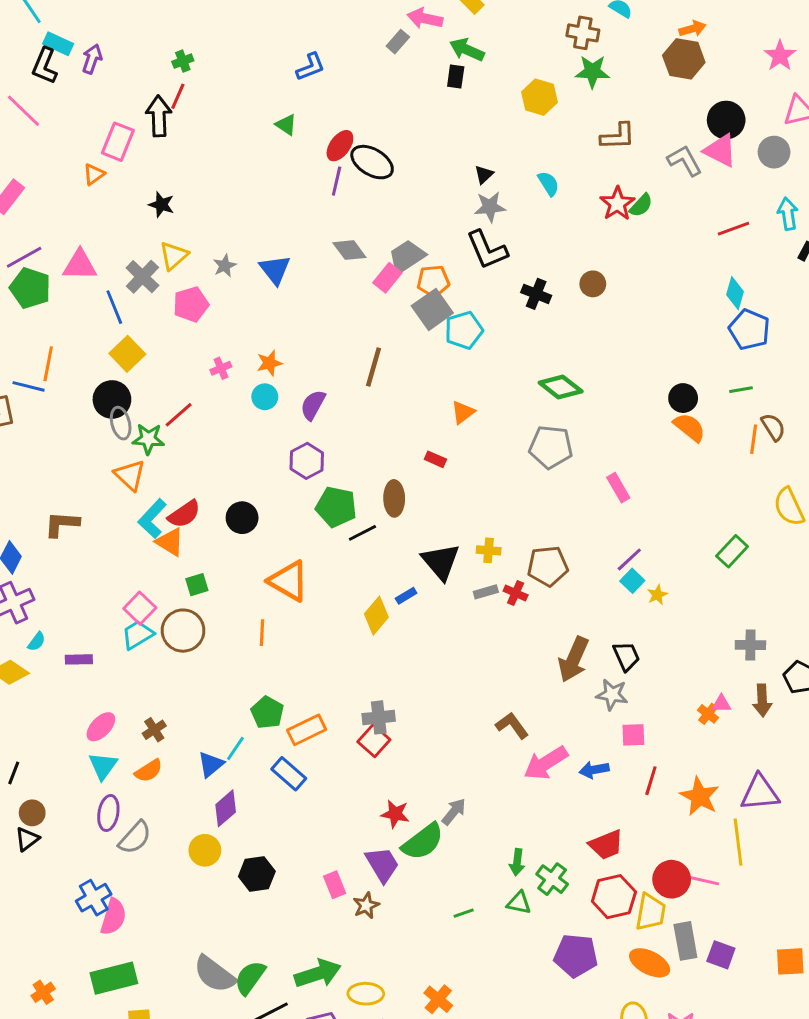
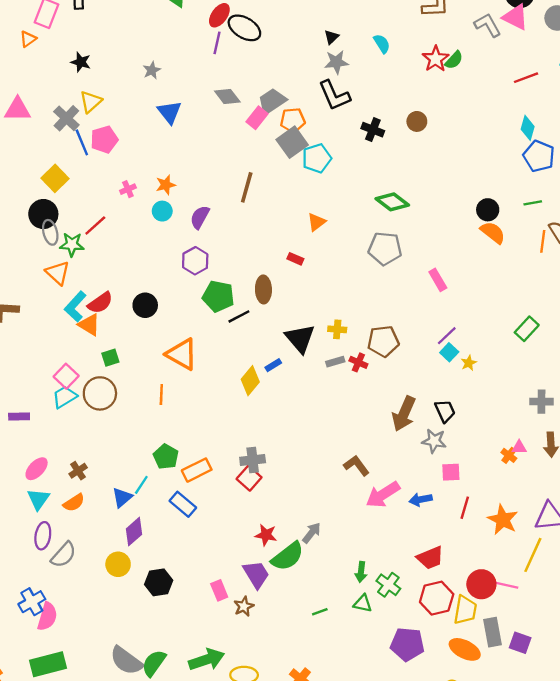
gray star: (225, 266) -> (152, 70), moved
blue line: (114, 307) -> (82, 142), moved
yellow line: (738, 842) -> (533, 555), turned 32

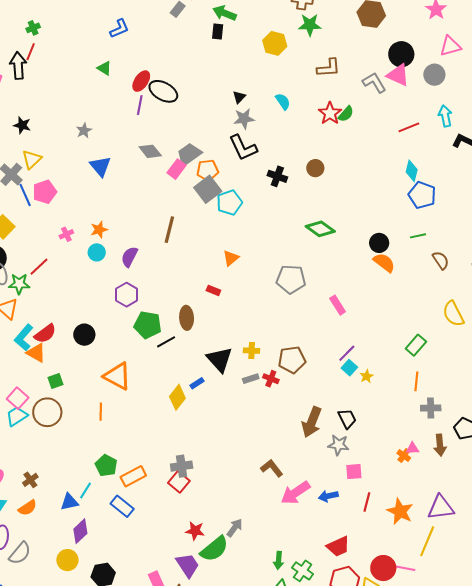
green diamond: (392, 202) -> (320, 229), moved
orange line: (543, 241) -> (416, 381), moved
blue triangle: (122, 497) -> (69, 502), turned 30

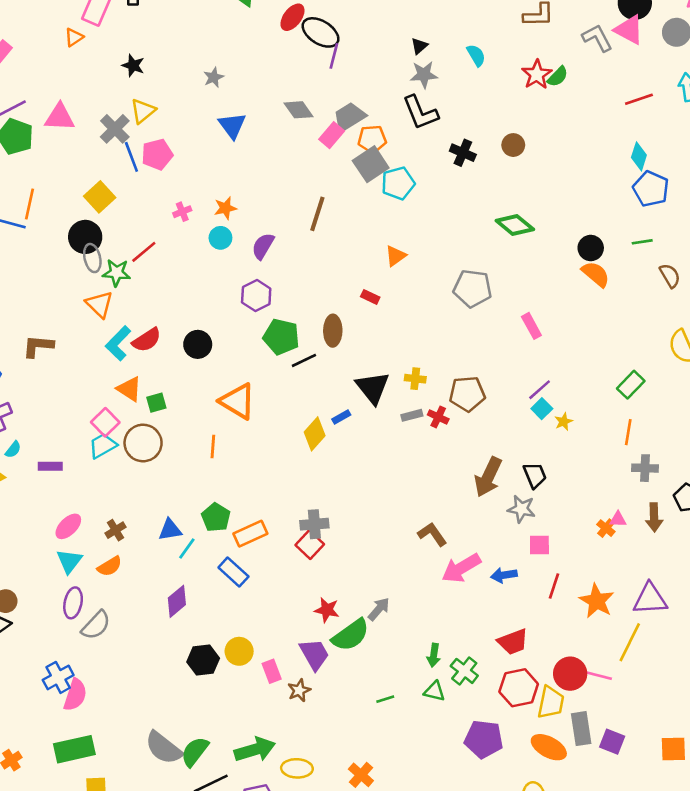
purple line: (140, 105) -> (334, 56), moved
orange triangle: (36, 353) -> (129, 389), moved
blue triangle: (69, 502) -> (170, 530), moved
yellow circle: (67, 560) -> (239, 651), moved

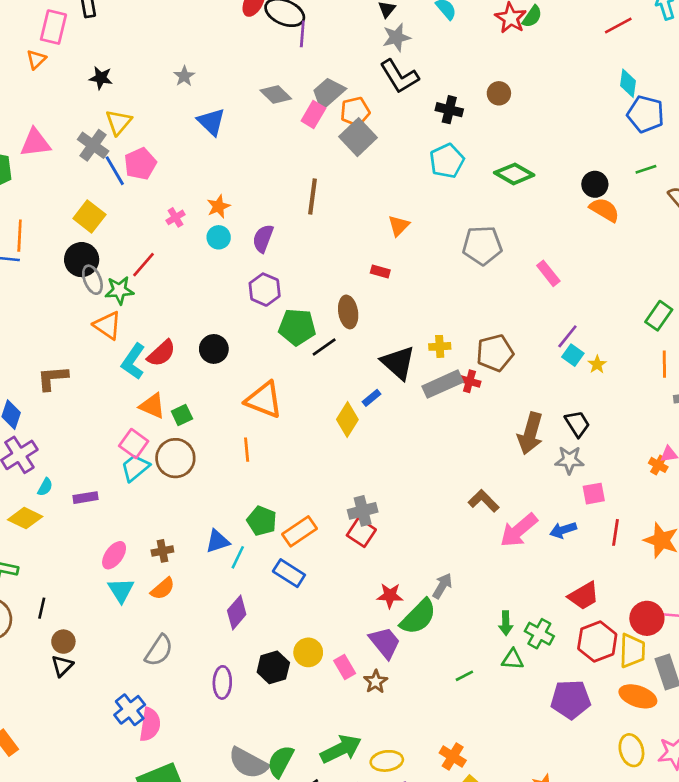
cyan pentagon: (398, 183) -> (447, 161), moved
gray rectangle: (412, 415) -> (443, 384), size x1.8
brown cross: (115, 530) -> (162, 551), turned 30
purple ellipse: (73, 603) -> (222, 682), moved

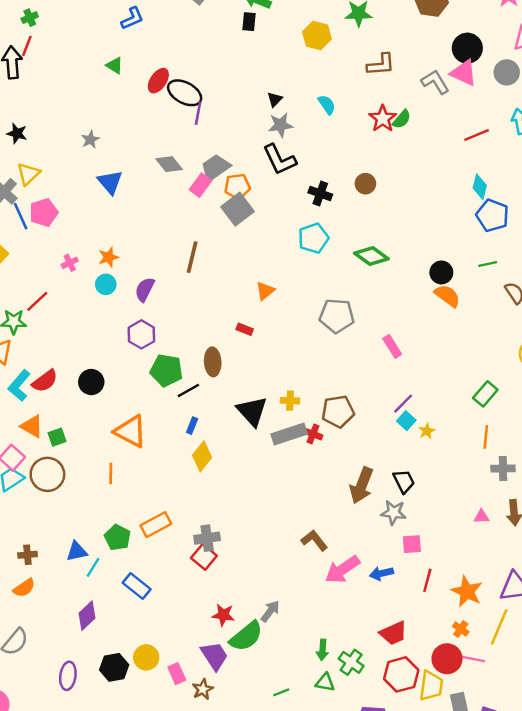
blue rectangle: (371, 398) -> (192, 426), moved, turned -35
orange cross: (658, 465) -> (461, 629), moved
orange rectangle: (300, 531) -> (156, 525), moved

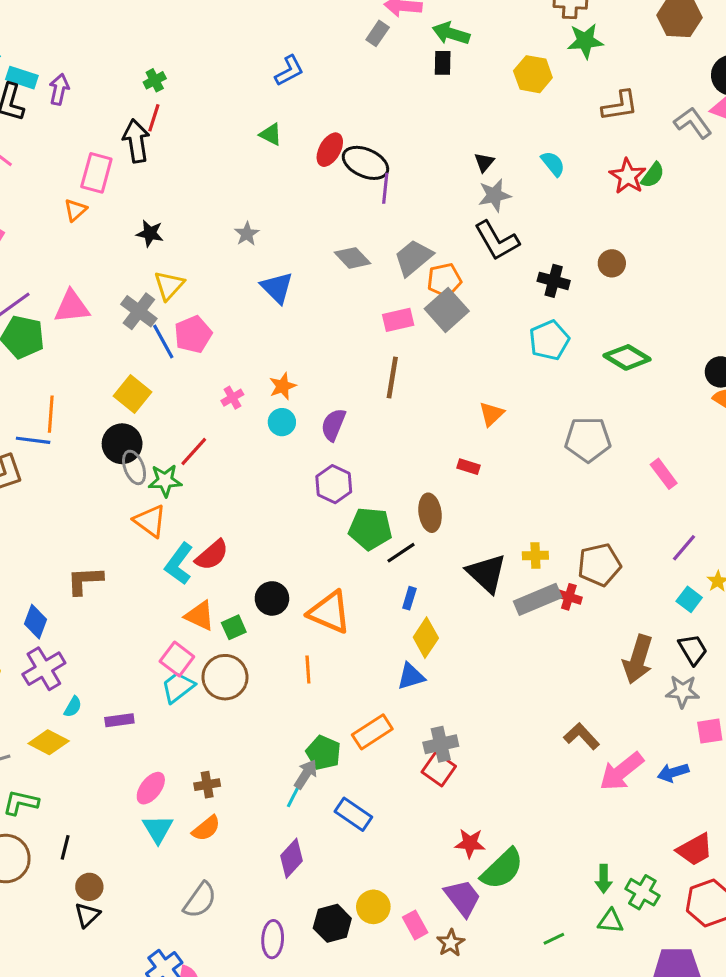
pink rectangle: (200, 185) -> (398, 320), moved, turned 45
black circle: (91, 382) -> (272, 598), moved
cyan square: (406, 421) -> (689, 599), moved
blue triangle: (77, 551) -> (411, 676), moved
gray arrow: (270, 611) -> (306, 774), moved

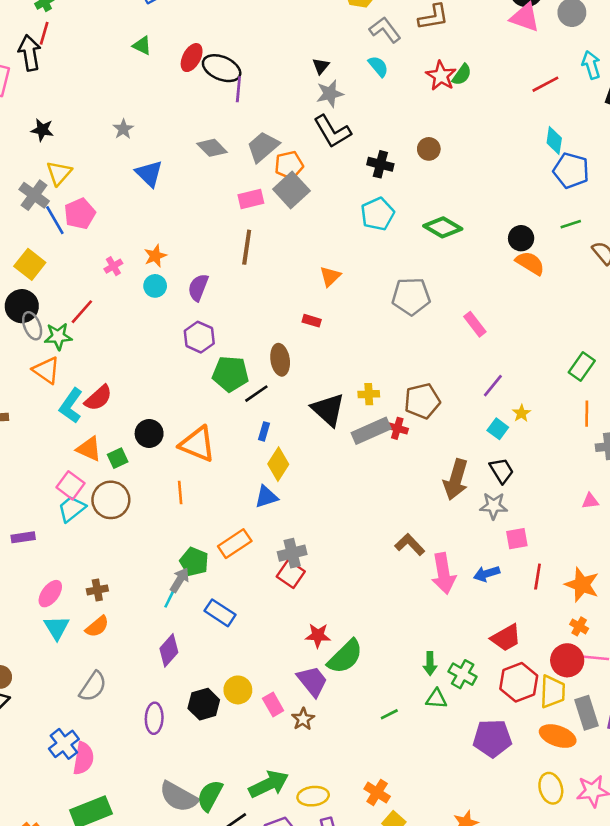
gray L-shape: (693, 123) -> (385, 30), moved
pink arrow: (621, 771) -> (444, 573), turned -60

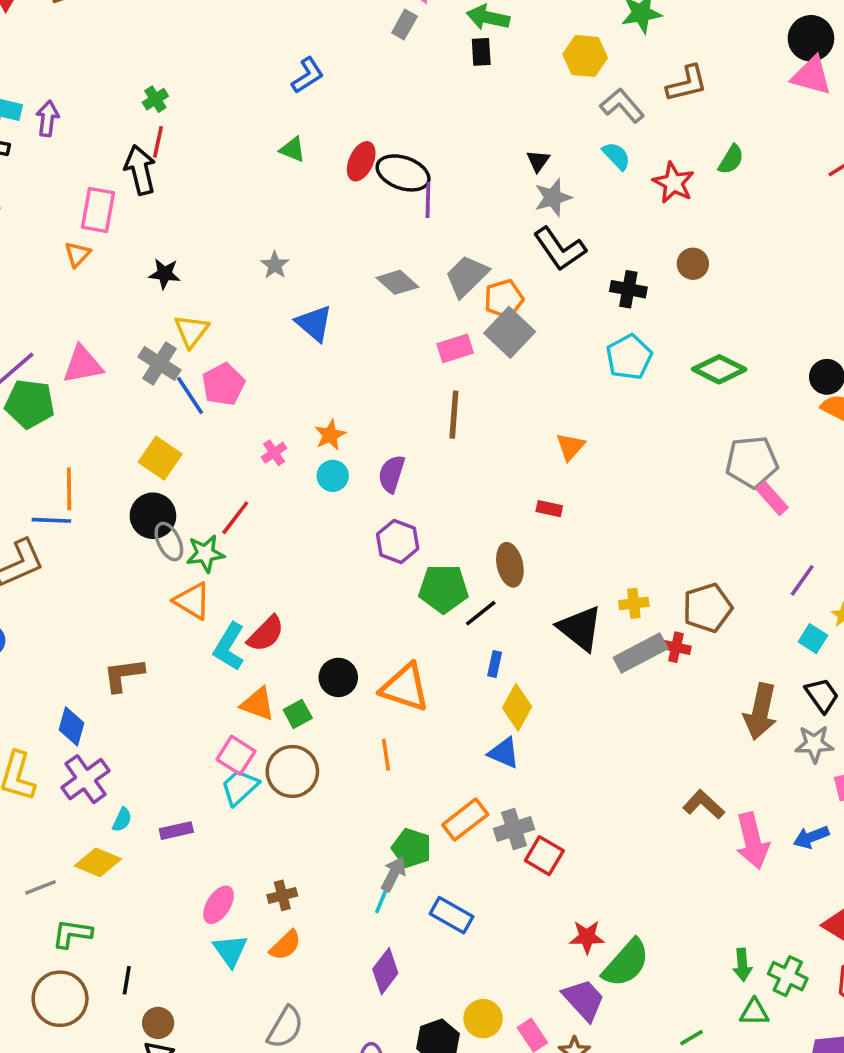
red star: (441, 76) -> (673, 183), moved
gray pentagon: (411, 296) -> (752, 462), moved
blue triangle: (266, 497) -> (504, 753), turned 45
gray cross: (292, 553) -> (514, 829), moved

